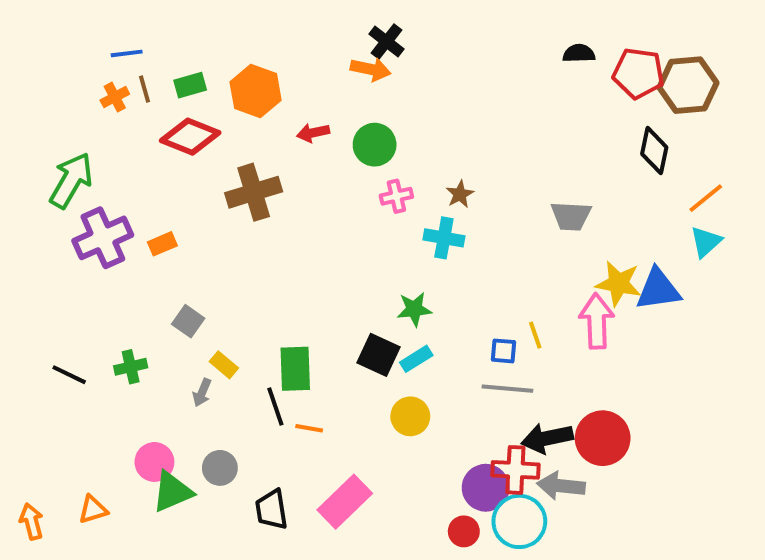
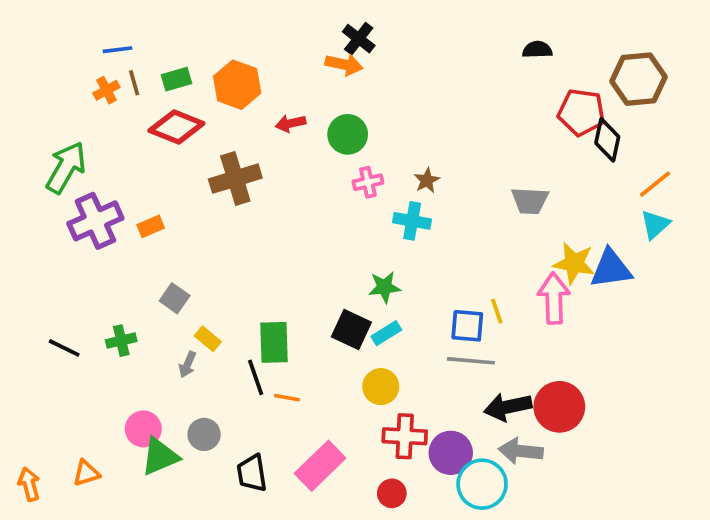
red pentagon: (638, 73) -> (581, 112), moved
blue square: (503, 351) -> (467, 326), size x1.4
red cross: (515, 470) -> (405, 436), moved
red circle: (464, 531) -> (392, 493), moved

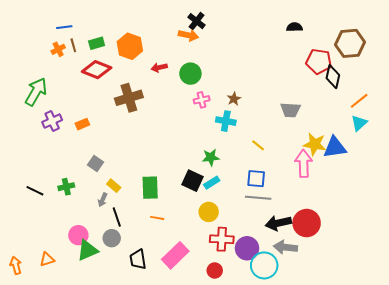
purple cross: (95, 221) -> (52, 121), size x0.7
yellow line: (497, 311) -> (258, 145), moved, turned -32
black line: (256, 377) -> (117, 217), moved

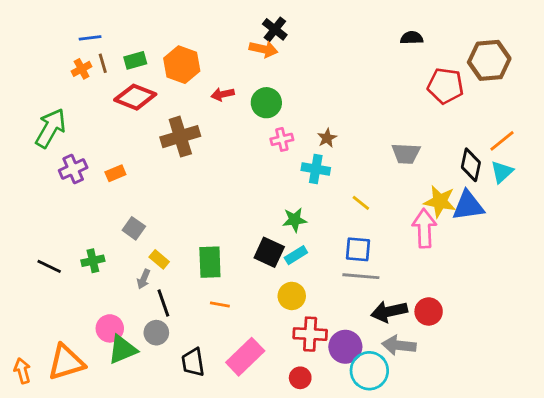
black diamond: (333, 77) -> (471, 165), moved
red circle: (307, 223) -> (429, 311), size x0.7
orange triangle: (47, 259) -> (66, 362), size x1.8

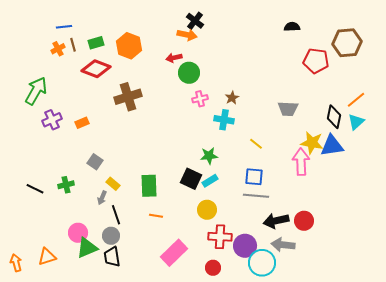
red arrow: (223, 94) -> (174, 58), moved
orange triangle: (66, 362) -> (47, 257), size x0.7
black trapezoid: (193, 362) -> (112, 257), moved

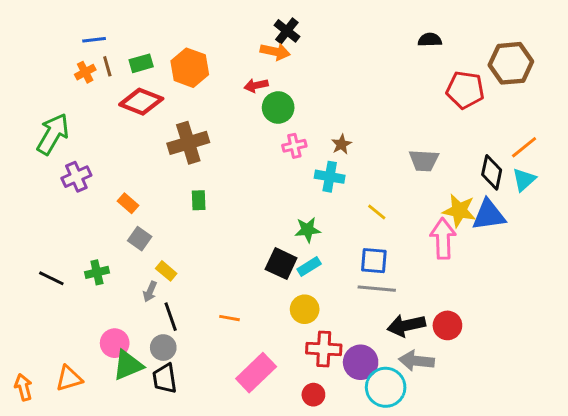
orange rectangle: (82, 123) -> (128, 203), moved, turned 64
green rectangle: (149, 186) -> (199, 200), moved, size x0.6

